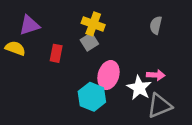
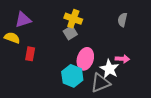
red rectangle: (56, 53) -> (30, 54), moved
gray triangle: (160, 106) -> (100, 83), moved

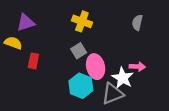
gray square: (70, 33) -> (79, 51), moved
pink ellipse: (85, 59) -> (96, 67), turned -30

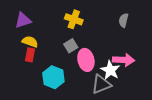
yellow semicircle: (13, 43) -> (30, 42), moved
pink arrow: (137, 67) -> (124, 60), size x1.5
cyan hexagon: (81, 86) -> (53, 77), moved

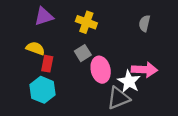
purple triangle: (23, 20) -> (44, 16), moved
red rectangle: (30, 55) -> (47, 64), moved
cyan hexagon: (53, 77) -> (43, 90), moved

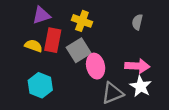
gray square: (83, 53) -> (79, 50), size x1.5
red rectangle: (47, 64) -> (53, 40), moved, size x1.5
white star: (129, 81) -> (141, 86), moved

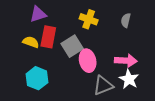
yellow cross: (82, 21) -> (89, 19), moved

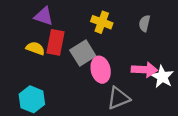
purple triangle: (38, 14) -> (44, 16), turned 36
cyan hexagon: (37, 78) -> (32, 99), moved
white star: (129, 79) -> (162, 77), moved

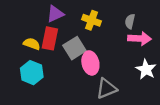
purple triangle: (44, 16) -> (55, 14), moved, turned -42
pink arrow: (144, 70) -> (140, 38), moved
cyan hexagon: (32, 99) -> (32, 73), moved

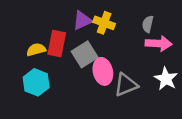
purple triangle: (55, 14) -> (82, 20), moved
yellow semicircle: (32, 44) -> (36, 50), turned -35
gray triangle: (106, 89) -> (126, 85), moved

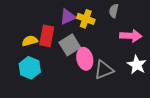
gray semicircle: (148, 24) -> (114, 11), moved

